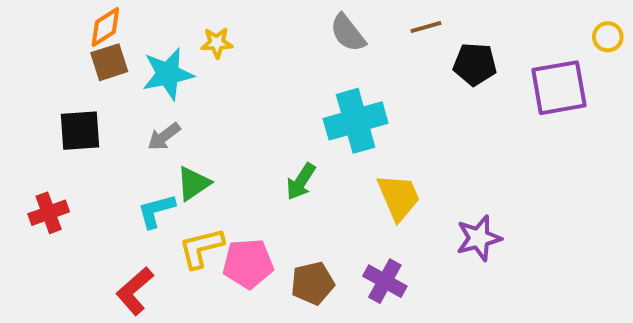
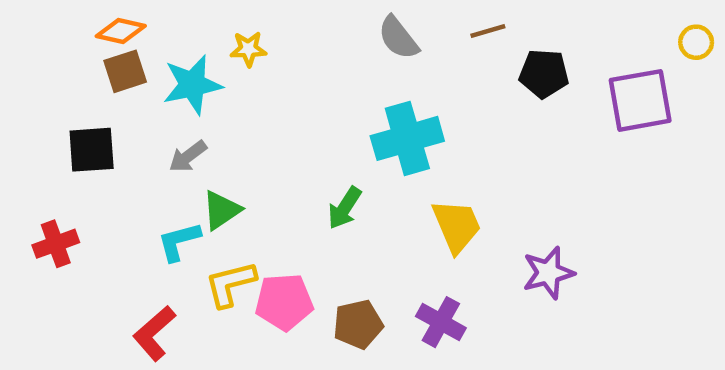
orange diamond: (105, 27) -> (121, 31), turned 45

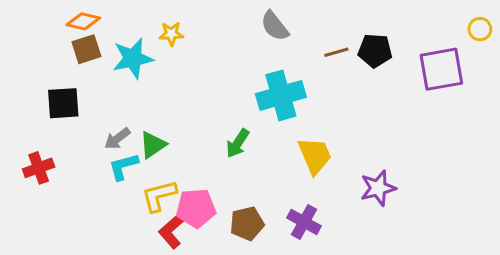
brown line: (488, 31) -> (336, 52), moved
gray arrow: (188, 156) -> (117, 139), moved
red L-shape: (154, 333) -> (173, 230), moved

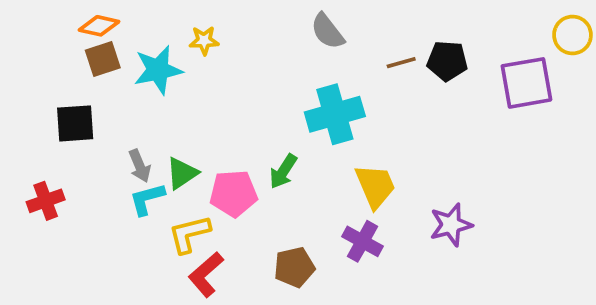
yellow circle: (480, 29) -> (572, 35), size x1.4
gray arrow: (117, 139) -> (140, 166), turned -76
pink pentagon: (196, 208) -> (234, 193), moved
purple cross: (304, 222) -> (362, 241), moved

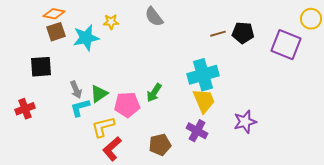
gray semicircle: (327, 31) -> (154, 17), moved
purple square: (526, 83) -> (286, 45), turned 32
cyan cross: (335, 114) -> (203, 75), moved

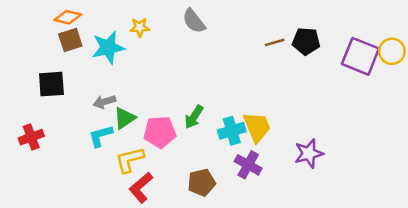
yellow circle: (311, 19) -> (392, 51), moved
cyan cross: (203, 75) -> (232, 131), moved, size x0.7
gray arrow: (76, 90) -> (104, 102), moved, turned 96

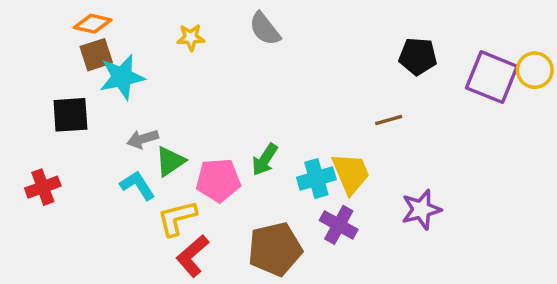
brown line: (275, 42) -> (389, 120), moved
cyan star: (108, 48) -> (122, 77), moved
cyan L-shape: (101, 136) -> (137, 185), turned 72
brown pentagon: (201, 182) -> (275, 249), size x1.4

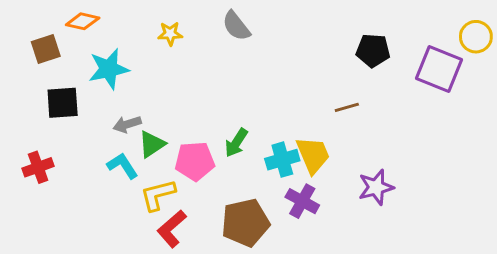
brown square: (96, 55) -> (46, 49), moved
yellow circle: (535, 70) -> (476, 37), moved

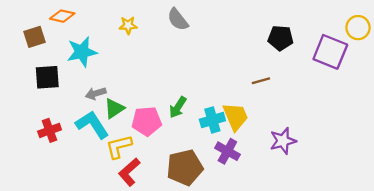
cyan L-shape: (123, 166) -> (92, 125), size x1.4
red cross: (38, 167) -> (50, 130), moved

